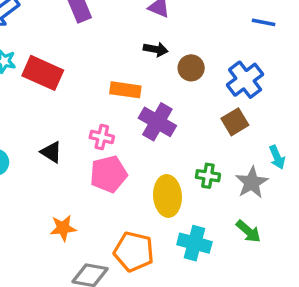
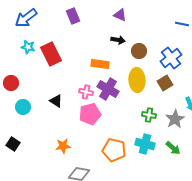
red rectangle: (43, 73) -> (51, 54), turned 40
purple cross: (157, 122) -> (108, 89), moved
yellow ellipse: (167, 196) -> (137, 80), moved
cyan cross: (194, 243) -> (145, 144), moved
orange pentagon: (134, 252) -> (114, 150), moved

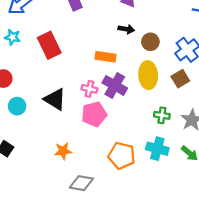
cyan star: (28, 47) -> (12, 37), moved
black triangle: (56, 101) -> (55, 99), size x1.5

